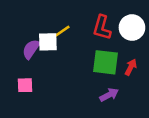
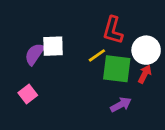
white circle: (132, 28) -> (146, 50), moved
yellow line: (62, 31) -> (97, 55), moved
pink square: (25, 85) -> (28, 94), turned -35

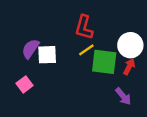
red L-shape: (113, 30) -> (84, 27), moved
white square: (53, 46) -> (47, 55), moved
purple arrow: (121, 105) -> (123, 96), moved, turned 78

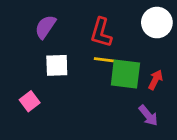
white circle: (130, 45) -> (157, 23), moved
purple semicircle: (30, 49) -> (45, 27), moved
yellow line: (86, 50) -> (104, 60), turned 42

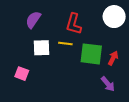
yellow line: (104, 60) -> (65, 44), moved
pink square: (30, 101) -> (22, 74), turned -32

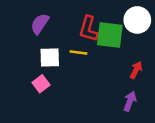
green square: (91, 54) -> (110, 35), moved
pink square: (22, 74) -> (41, 84), moved, turned 32
purple arrow: (108, 84) -> (130, 101), turned -119

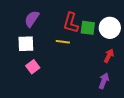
white circle: (137, 20) -> (110, 28), moved
green square: (110, 35) -> (88, 28), size x0.7
white square: (50, 57) -> (26, 44), moved

